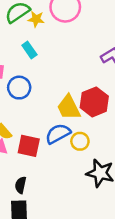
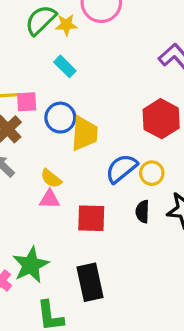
yellow trapezoid: (69, 107) -> (84, 133), moved, turned -140
red square: (29, 146) -> (91, 218), moved
black semicircle: (21, 185) -> (142, 212), moved

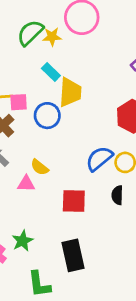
yellow trapezoid: (84, 133) -> (70, 92), moved
pink triangle: (50, 199) -> (26, 184), moved
green star: (31, 265) -> (22, 241), size x0.7

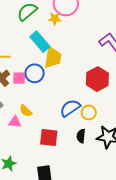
yellow star: (52, 37) -> (55, 19), moved
cyan rectangle: (51, 72) -> (40, 42), size x1.5
pink square: (19, 102) -> (19, 78), moved

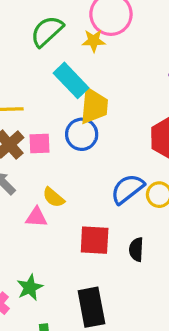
blue circle: (35, 73) -> (82, 134), moved
black semicircle: (81, 136) -> (136, 249), moved

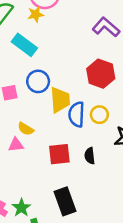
yellow trapezoid: (94, 106) -> (60, 100), moved
blue semicircle: (127, 189) -> (77, 114), turned -40
green star: (30, 287) -> (21, 208), moved

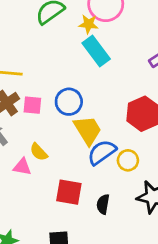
cyan rectangle: (24, 45) -> (96, 51), moved
yellow trapezoid: (60, 100) -> (88, 130), turned -44
blue semicircle: (77, 114) -> (102, 152), turned 35

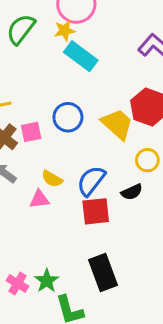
yellow trapezoid: (88, 130) -> (117, 124), moved
blue semicircle: (102, 152) -> (91, 181), moved
black semicircle: (103, 204) -> (132, 192), moved, turned -108

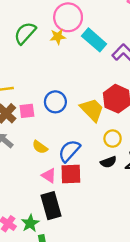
cyan rectangle: (81, 56) -> (94, 40), moved
black semicircle: (132, 192) -> (108, 162), moved
pink triangle: (39, 199) -> (49, 176), moved, turned 35
black rectangle: (103, 273) -> (51, 206), moved

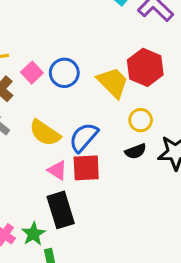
pink square: (27, 111) -> (32, 73), moved, turned -35
yellow semicircle: (40, 147) -> (45, 133), size x1.5

